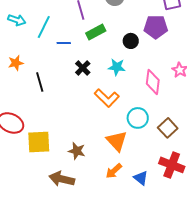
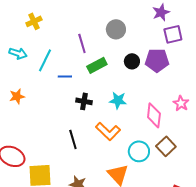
black circle: (131, 41) -> (132, 61), moved
black cross: (83, 68) -> (84, 101), turned -35
black line: (40, 82) -> (73, 139), moved
brown square: (168, 128) -> (166, 146), moved

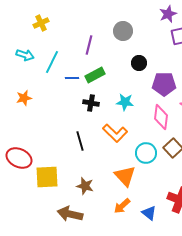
purple line: (82, 43) -> (89, 45), turned 30
purple pentagon: (157, 60) -> (164, 84), moved
green rectangle: (97, 65) -> (95, 75), moved

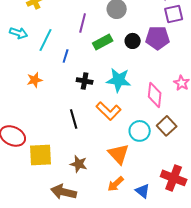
green rectangle: (95, 75) -> (103, 42), moved
blue line: (72, 78) -> (66, 56), turned -72
purple pentagon: (164, 84) -> (158, 38), moved
orange star: (24, 98) -> (35, 80), moved
cyan star: (125, 102) -> (119, 80), size x1.4

